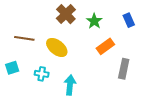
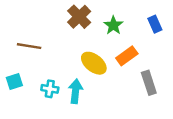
yellow ellipse: (57, 47) -> (94, 63), moved
gray rectangle: (124, 69) -> (149, 83), turned -30
cyan arrow: (70, 85) -> (75, 91), moved

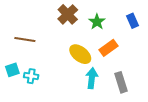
gray rectangle: (149, 83) -> (121, 82), moved
cyan cross: (50, 89) -> (31, 76), moved
cyan arrow: (75, 91) -> (92, 78), moved

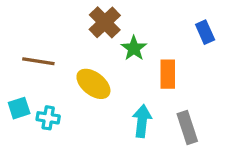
green star: (97, 22) -> (134, 48), moved
orange rectangle: (108, 48) -> (168, 74), turned -54
yellow ellipse: (80, 54) -> (93, 84), moved

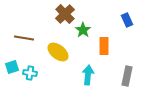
gray rectangle: (187, 128) -> (127, 76), moved, turned 30

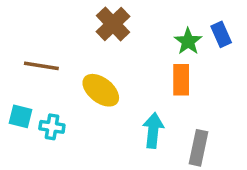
green star: (83, 30) -> (188, 41), moved
cyan square: (12, 67) -> (21, 116), turned 32
gray rectangle: (127, 76) -> (198, 148), moved

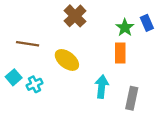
cyan square: (21, 116) -> (14, 77), turned 35
cyan cross: (52, 127) -> (34, 84), turned -35

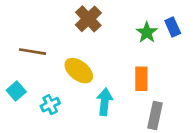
orange rectangle: (120, 53) -> (141, 79), moved
cyan cross: (34, 84) -> (50, 105), moved
cyan arrow: (102, 87) -> (105, 102), moved

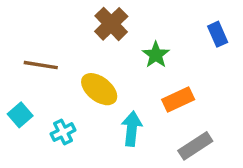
green star: (147, 32) -> (156, 55), moved
orange rectangle: (141, 79) -> (178, 99), turned 65
gray rectangle: (155, 115) -> (195, 146), turned 45

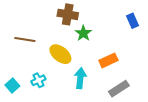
brown cross: (111, 24) -> (68, 14), turned -36
green star: (156, 55) -> (83, 33), moved
cyan square: (20, 115) -> (12, 85), moved

